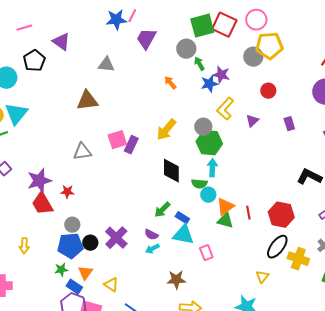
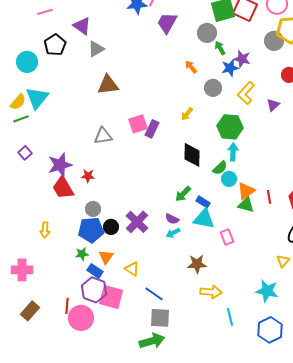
gray triangle: (106, 65) -> (96, 49), moved, turned -36
gray circle: (203, 127) -> (213, 88), moved
yellow arrow: (166, 130) -> (187, 114), size x0.6
green semicircle: (199, 184) -> (220, 168), turned -49

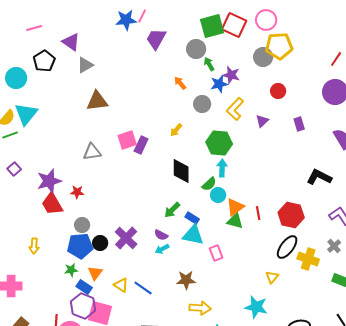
blue line: (154, 294) -> (143, 288), moved

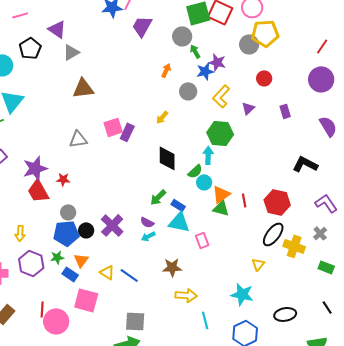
orange arrow: (180, 83) -> (166, 70), turned 64
green hexagon: (219, 143) -> (220, 133), moved
purple hexagon: (83, 306) -> (31, 263), moved

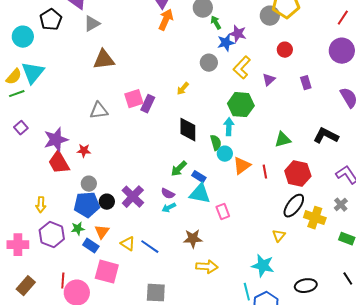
orange arrow: (166, 70) -> (166, 20), moved, size x1.5
green semicircle: (195, 171) -> (216, 143), turned -63
green triangle: (221, 208) -> (283, 140), moved, turned -30
cyan line: (205, 320) -> (247, 292), moved

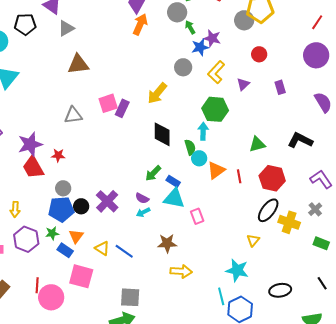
black pentagon: (51, 20) -> (25, 24), turned 30
yellow arrow: (183, 89) -> (157, 93), size x1.6

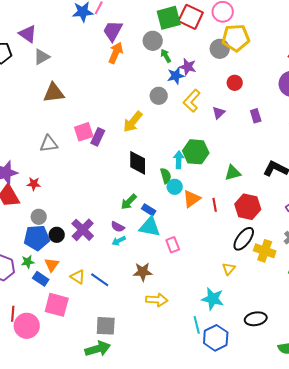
green hexagon: (215, 109) -> (196, 152), moved

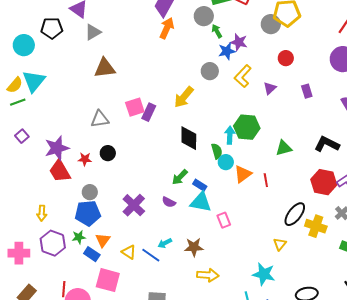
red hexagon: (248, 207) -> (324, 182), moved
black circle: (57, 235) -> (108, 153), moved
cyan arrow: (119, 241) -> (165, 243), moved

